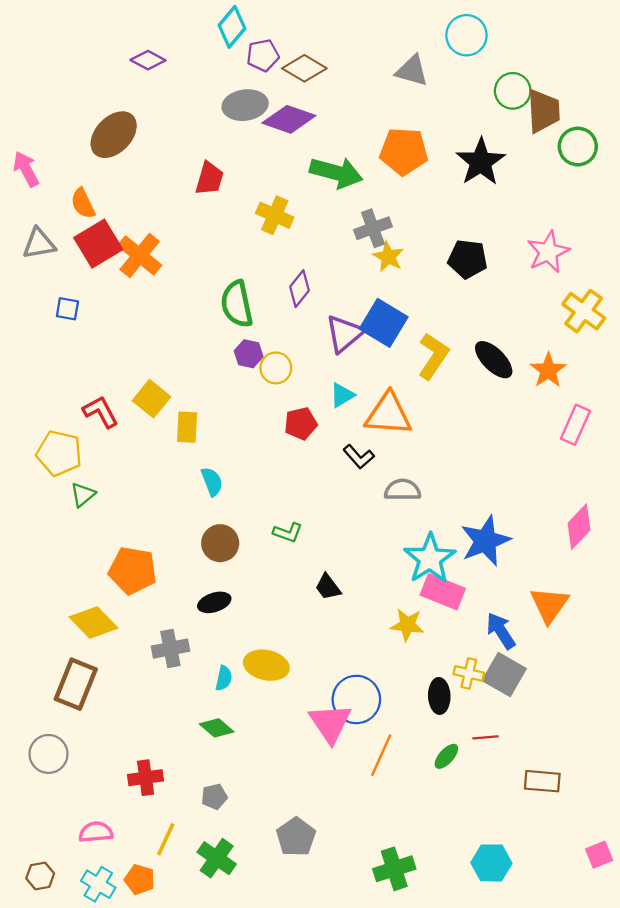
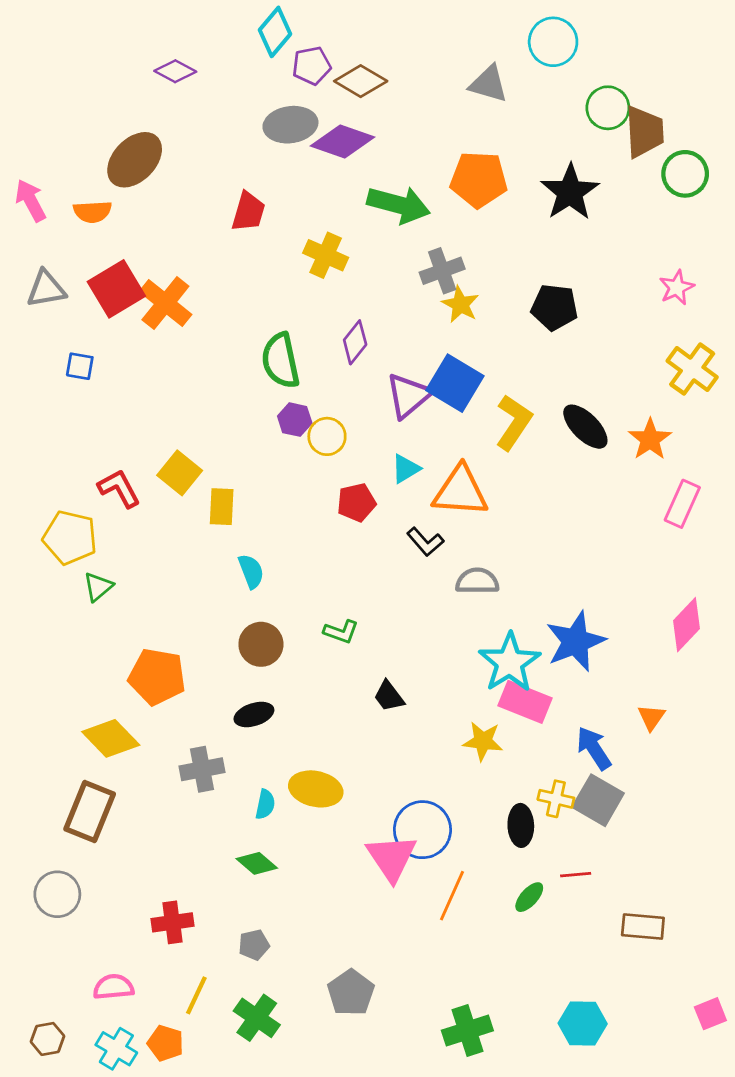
orange semicircle: (83, 203) -> (92, 212), moved, turned -68
pink star: (548, 252) -> (677, 288), moved, size x0.7
orange triangle: (549, 605) -> (651, 717), size x0.6

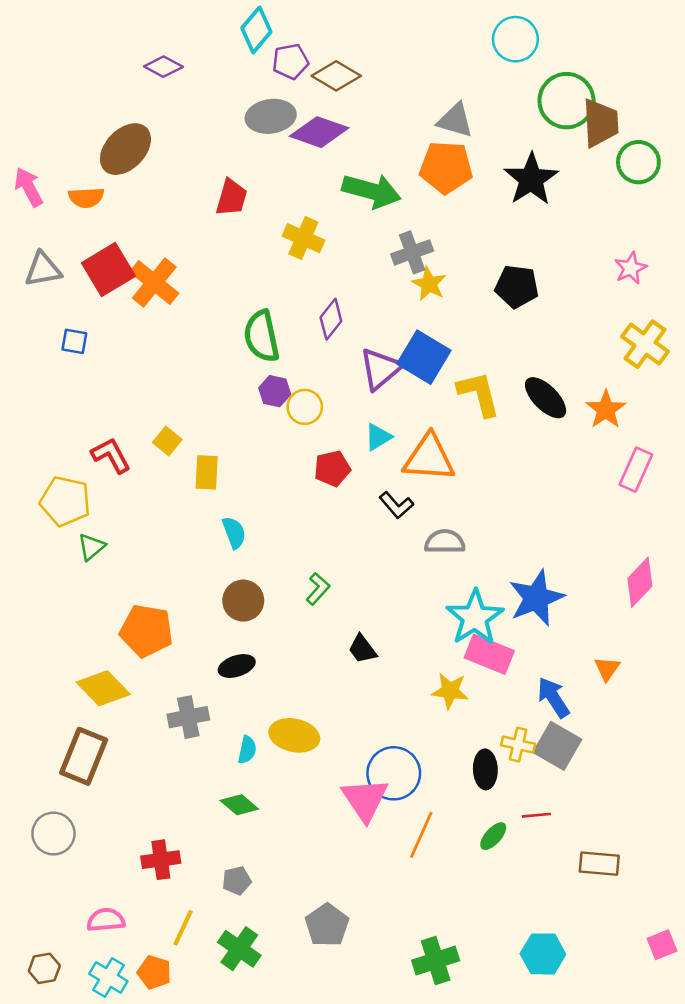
gray triangle: (488, 84) -> (455, 120), moved
green circle: (608, 108) -> (566, 101), size x1.4
yellow L-shape: (514, 422) -> (479, 394), turned -48
yellow square: (180, 473) -> (167, 441), size x0.7
green L-shape: (341, 632) -> (318, 589), turned -68

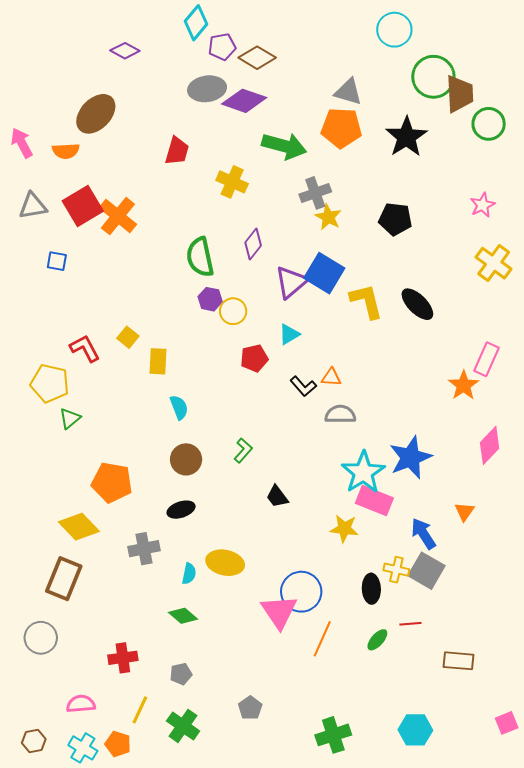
orange star: (606, 410) -> (464, 385), moved
orange triangle: (429, 458) -> (331, 377), moved, size x0.5
gray pentagon: (327, 925) -> (250, 708), size x0.7

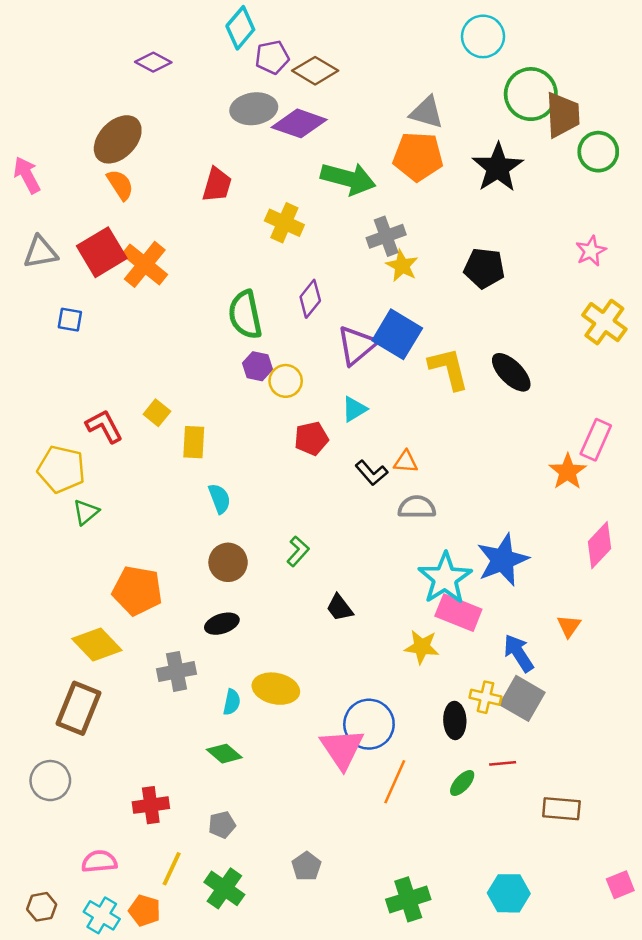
orange semicircle: (66, 151) -> (120, 185), moved, turned -120

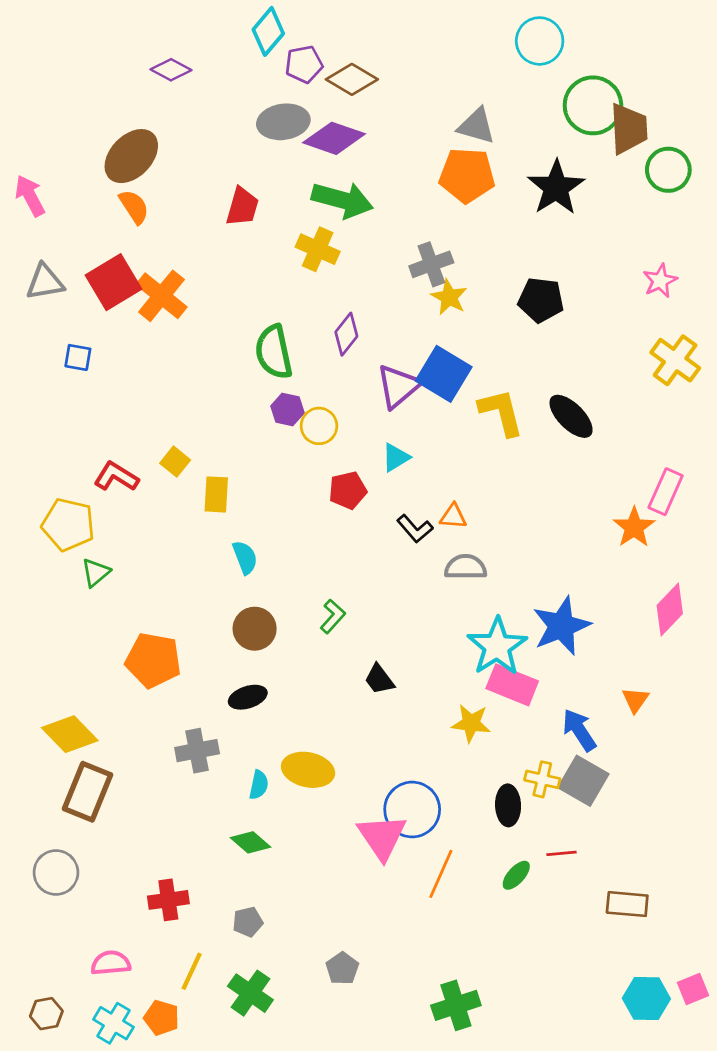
green arrow: (348, 179) -> (342, 200), moved
red L-shape: (104, 426) -> (116, 477), turned -30
yellow diamond: (97, 644) -> (70, 734), moved
cyan hexagon: (509, 893) -> (646, 999), moved

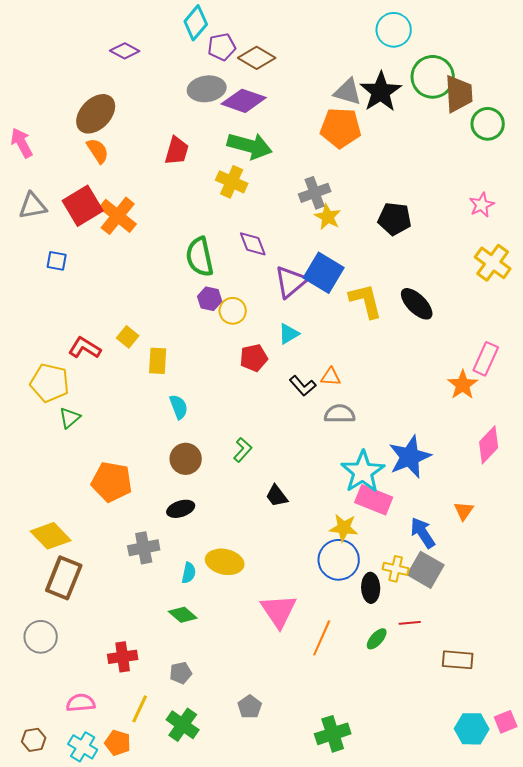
black star: (556, 188) -> (381, 92), moved
purple diamond: (346, 334) -> (253, 244), turned -60
blue circle: (412, 810) -> (339, 560), moved

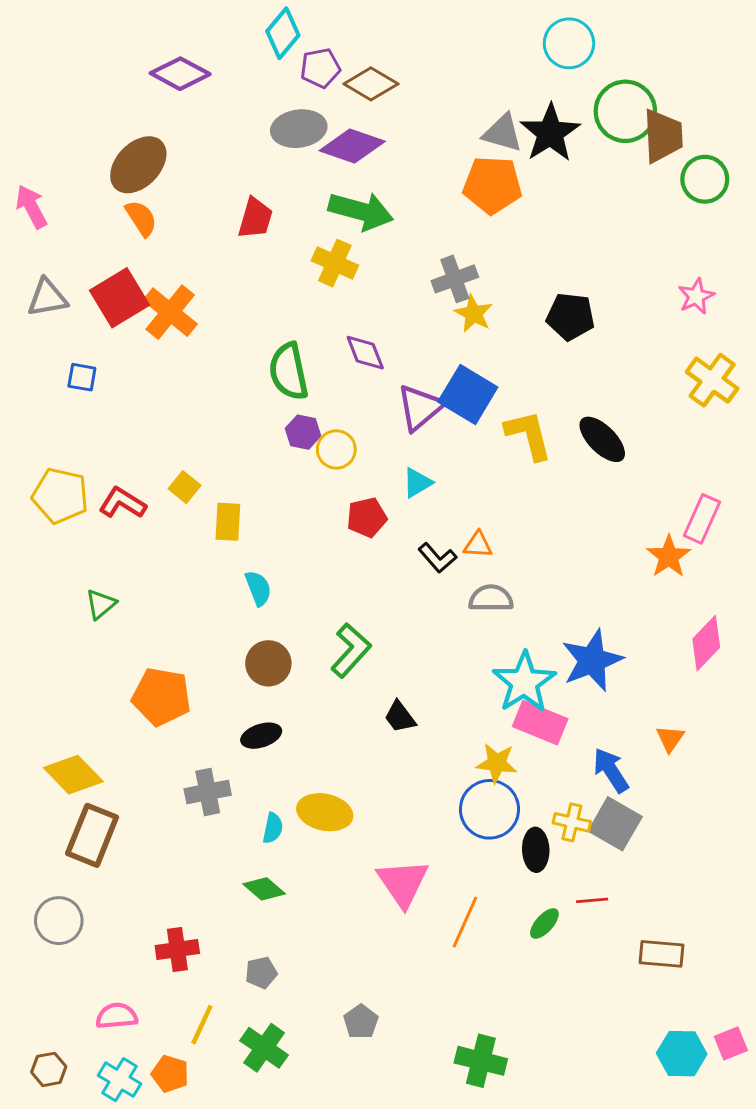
purple diamond: (125, 51) -> (180, 74), size x1.4
yellow pentagon: (50, 383) -> (60, 496), moved
green L-shape: (243, 450) -> (351, 650), size x1.5
green cross: (333, 734) -> (481, 1061), turned 32

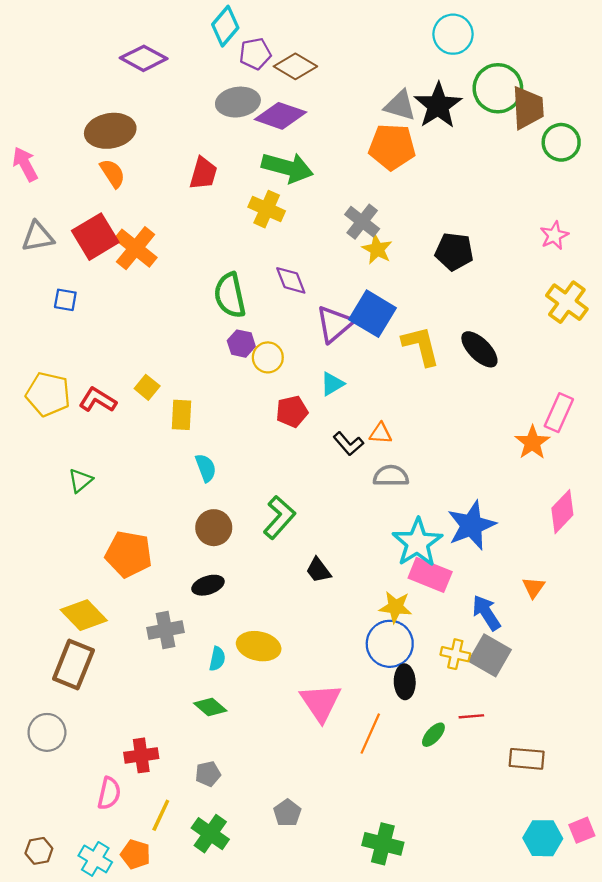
brown ellipse: (138, 165) -> (110, 131), turned 36
gray cross: (455, 279) -> (362, 222), turned -32
yellow diamond: (73, 775) -> (84, 615), moved
black ellipse: (536, 850) -> (405, 682), moved
pink semicircle: (117, 1016) -> (109, 793), moved, turned 108

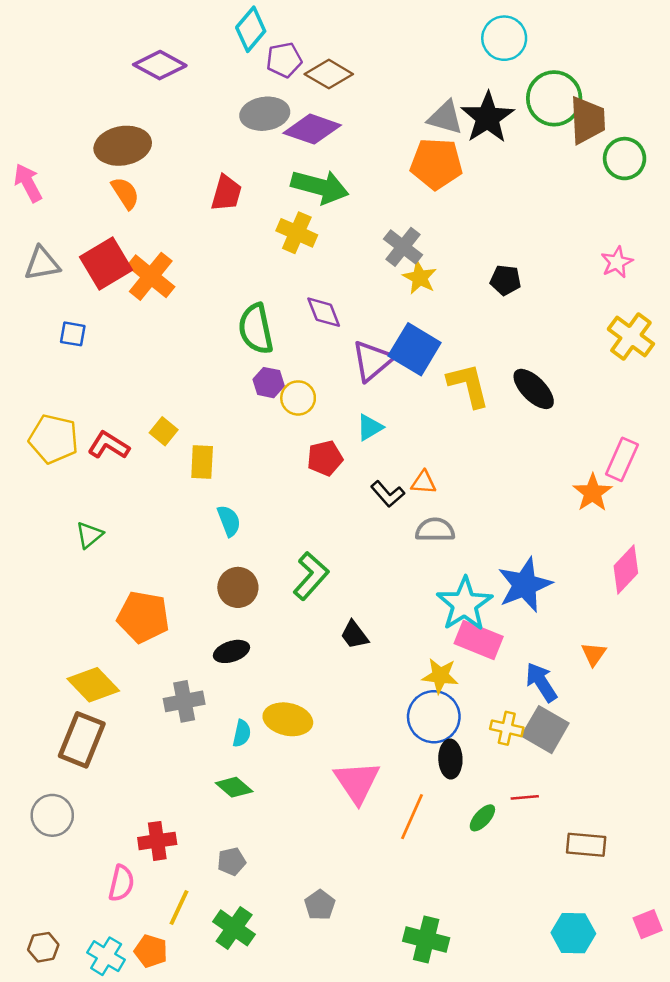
black pentagon: (454, 252) -> (505, 280), size x0.7
cyan hexagon: (543, 838) -> (573, 933), moved

